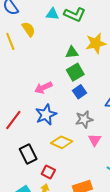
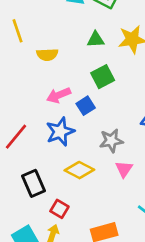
yellow semicircle: (29, 29) -> (47, 55), moved, turned 119
green triangle: (72, 52) -> (96, 40), moved
blue square: (80, 92) -> (86, 106), moved

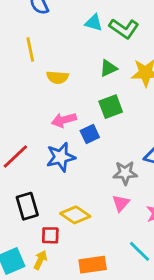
green triangle: (96, 40) -> (108, 68), turned -30
gray star: (111, 141) -> (125, 173), moved
yellow diamond: (79, 170) -> (75, 215), moved
red square: (59, 209) -> (50, 235), turned -36

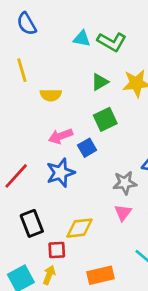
yellow diamond: (75, 215) -> (79, 228), turned -36

